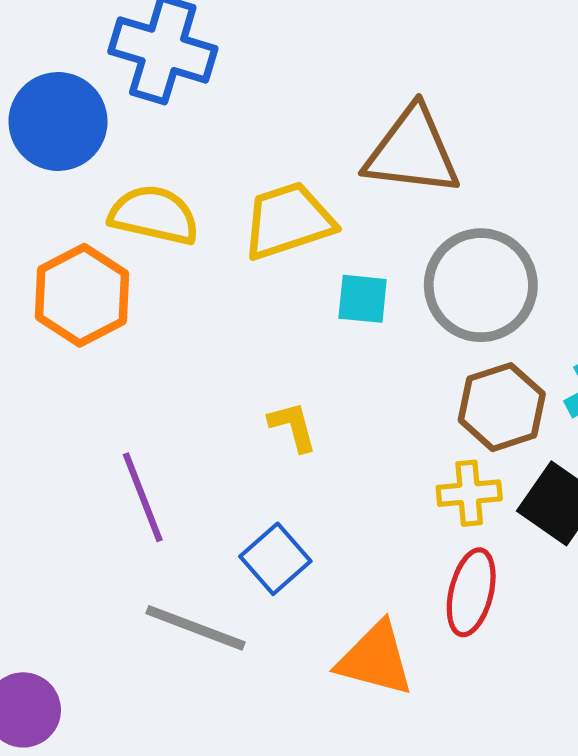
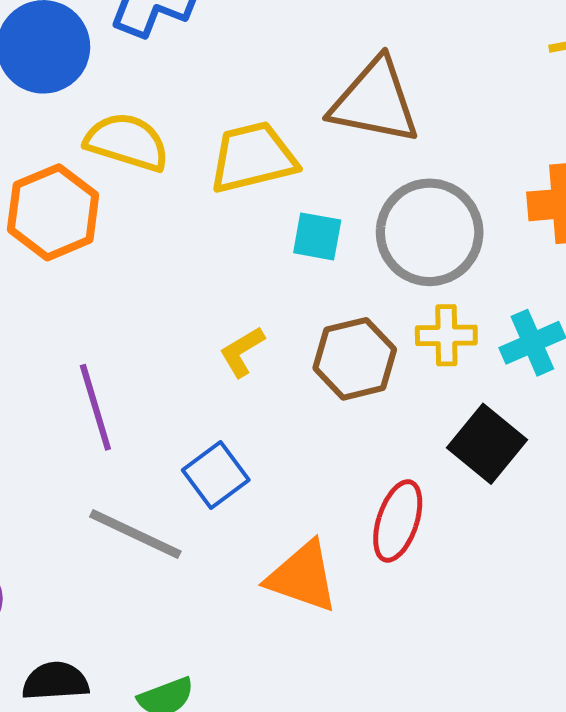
brown hexagon: (502, 407) -> (355, 359), moved
yellow L-shape: (293, 427) -> (242, 352), turned -110
yellow cross: (469, 493) -> (446, 335), moved

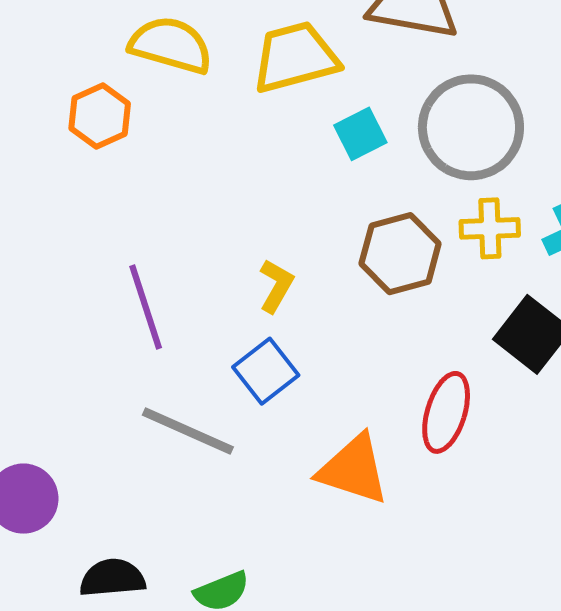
orange hexagon: (53, 212) -> (100, 116), size x0.7
cyan square: (317, 236) -> (360, 134), turned -36
yellow L-shape: (242, 352) -> (276, 286), moved, turned 152

